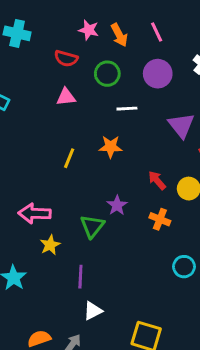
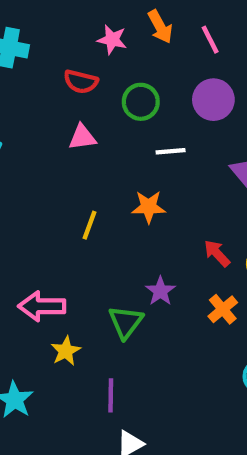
orange arrow: (119, 35) -> (160, 27), moved
orange cross: (160, 219) -> (223, 309), turned 30

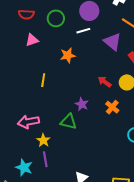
white line: (171, 151) -> (83, 31), moved
orange star: (149, 207) -> (68, 55), moved
green triangle: (126, 322) -> (69, 122), turned -42
purple line: (111, 395) -> (45, 159), moved

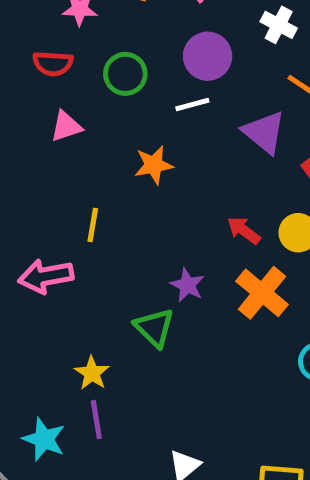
orange cross: (112, 107) -> (262, 293), size x1.5
pink arrow: (28, 122) -> (46, 276), moved
green triangle: (69, 122) -> (154, 328), turned 30

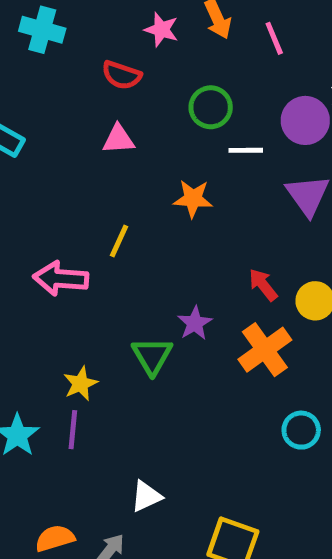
purple circle: (208, 56) -> (305, 120), moved
green circle: (125, 74) -> (211, 107), moved

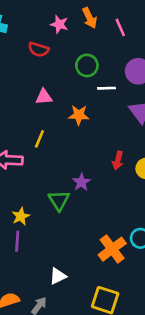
pink triangle: (118, 139) -> (44, 97), moved
red arrow: (263, 285) -> (118, 160), turned -126
orange cross: (265, 350) -> (112, 249), moved

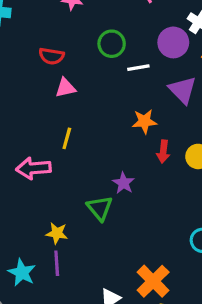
red semicircle: (38, 49) -> (51, 56), moved
orange star: (79, 115) -> (144, 121), moved
yellow star: (21, 216) -> (57, 233), turned -30
orange cross: (112, 249) -> (153, 281), moved

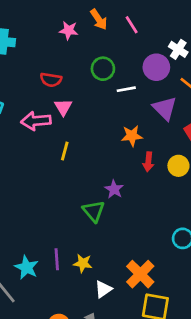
pink triangle: (66, 88) -> (63, 107), turned -48
pink arrow: (33, 168) -> (36, 121), moved
yellow star: (57, 233) -> (83, 263), moved

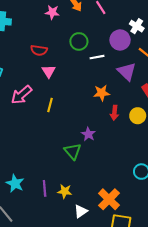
pink arrow: (36, 121) -> (21, 95), moved, turned -35
cyan star: (27, 267) -> (15, 183), moved

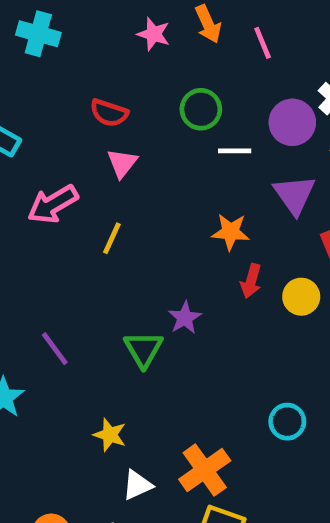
purple line: (45, 188) -> (55, 349), moved, turned -42

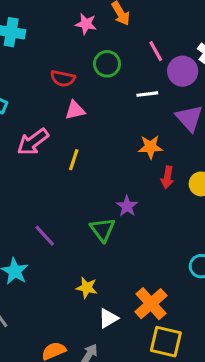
pink line: (263, 43) -> (156, 51), moved
green circle: (201, 109) -> (107, 64), moved
pink triangle: (122, 163) -> (75, 110), turned 45

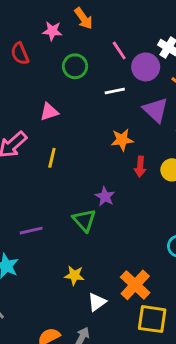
red semicircle: (63, 78) -> (20, 54), moved, turned 60
purple line: (45, 236) -> (31, 231), turned -55

